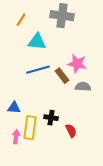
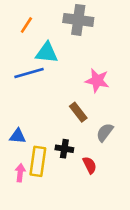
blue line: (38, 70) -> (29, 73), moved
brown rectangle: (62, 76) -> (78, 112), moved
gray semicircle: (83, 87) -> (105, 132), moved, turned -56

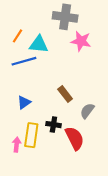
orange line: (26, 25) -> (18, 36), moved
pink star: (97, 81) -> (81, 41), moved
blue triangle: (18, 136) -> (24, 102), moved, turned -40
red semicircle: (90, 165) -> (75, 138), size x1.6

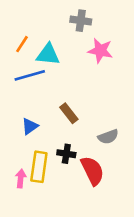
gray cross: (65, 17) -> (81, 21), size x0.7
brown rectangle: (65, 94) -> (69, 113), moved
gray semicircle: (87, 111) -> (108, 137), turned -147

